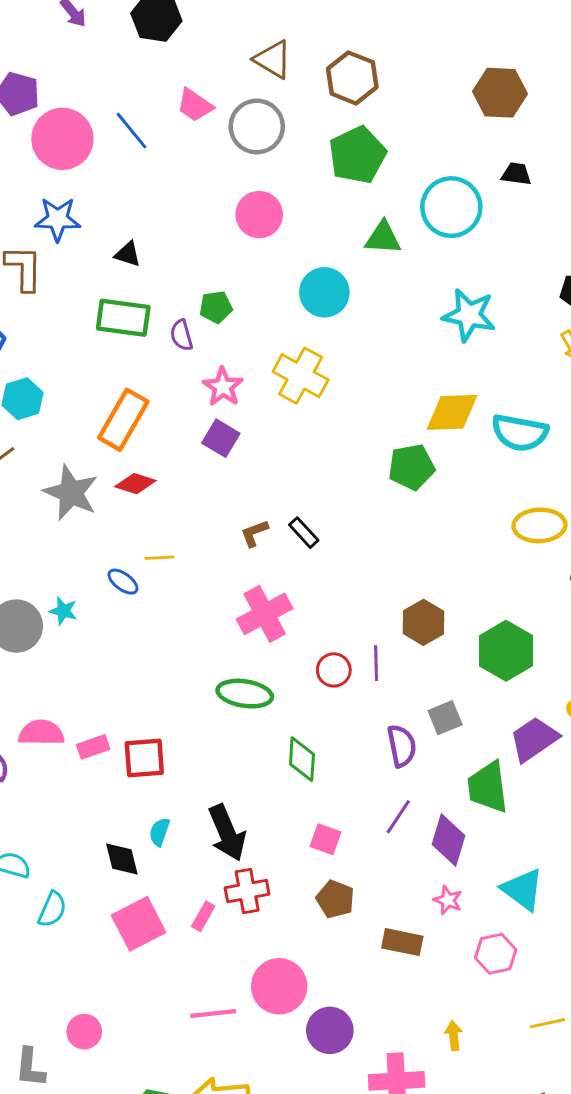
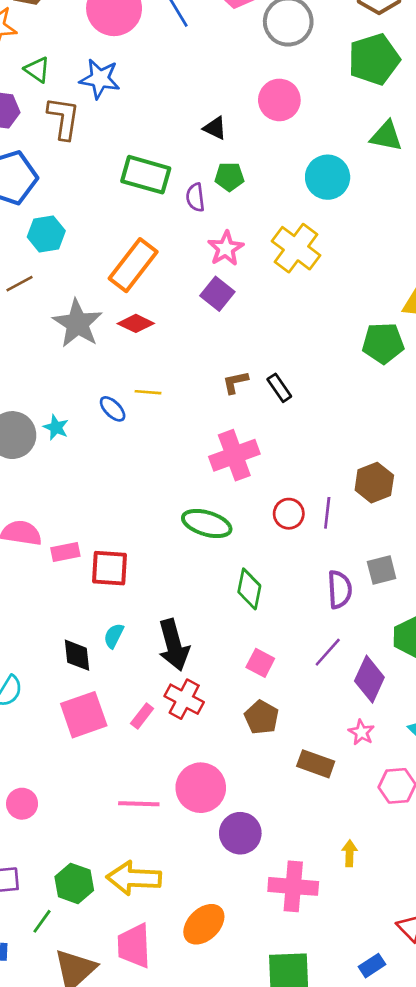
black triangle: (128, 254) -> (215, 128), moved
red cross: (247, 891) -> (184, 699), turned 30

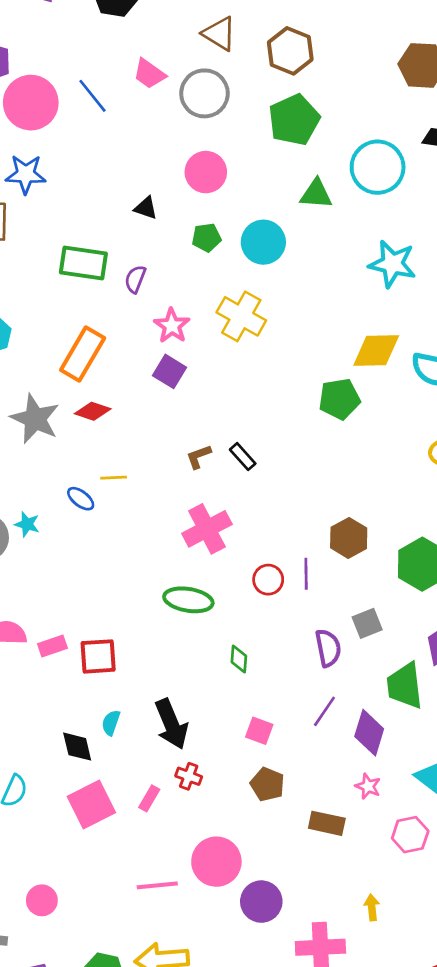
green pentagon: (229, 177) -> (206, 237), moved
purple semicircle: (195, 197) -> (135, 279), turned 36
green diamond: (249, 589) -> (239, 659), size x0.7
red cross: (184, 699) -> (189, 776), size x0.7

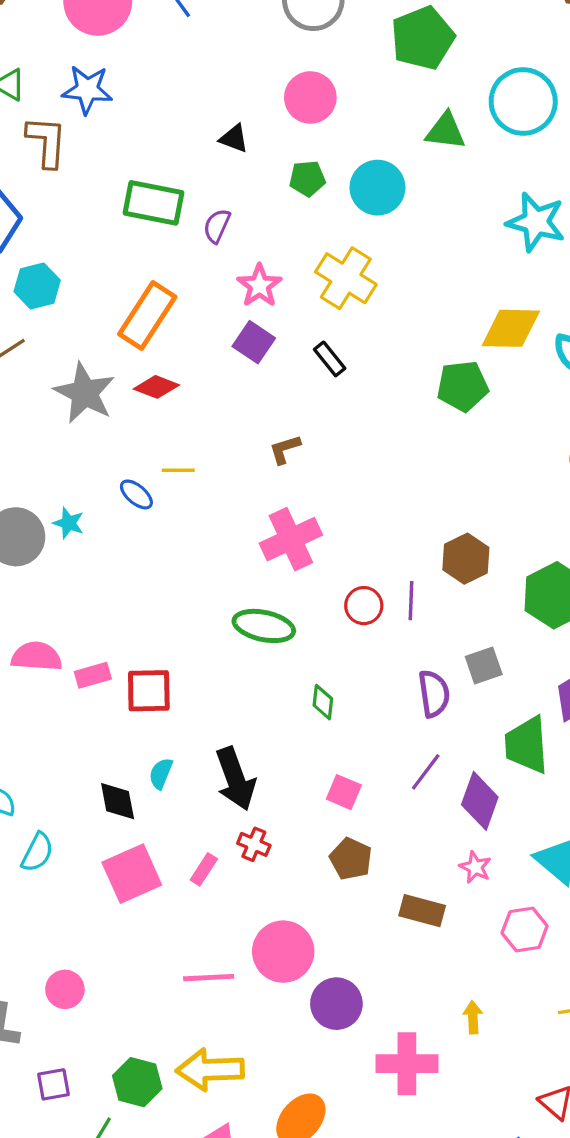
black rectangle: (243, 457) -> (330, 359), moved

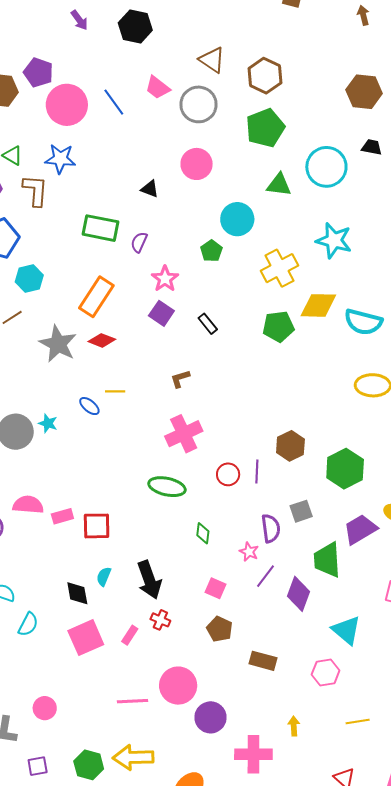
green pentagon: (307, 178) -> (211, 251), moved, turned -30
yellow cross: (346, 278) -> (279, 268), moved, turned 30
green pentagon: (463, 386) -> (278, 327), moved
pink star: (475, 867) -> (249, 552), moved

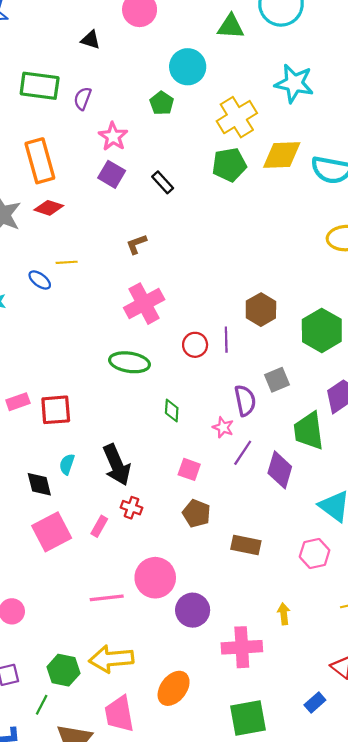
orange rectangle: (96, 297) -> (40, 161), turned -45
green pentagon: (278, 327) -> (229, 165), moved

